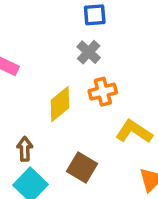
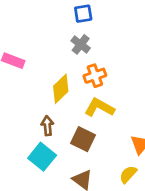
yellow L-shape: (134, 132) -> (99, 108), moved
brown arrow: (25, 149) -> (47, 126), moved

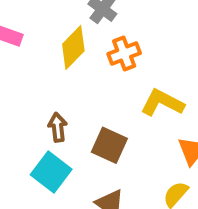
yellow diamond: (61, 89) -> (73, 48), moved
yellow L-shape: (99, 108) -> (162, 103), moved

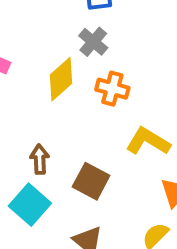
orange cross: (124, 53) -> (112, 89), turned 32

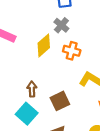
brown square: (91, 181) -> (60, 101), turned 36

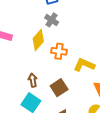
orange cross: (72, 51) -> (59, 51), moved

